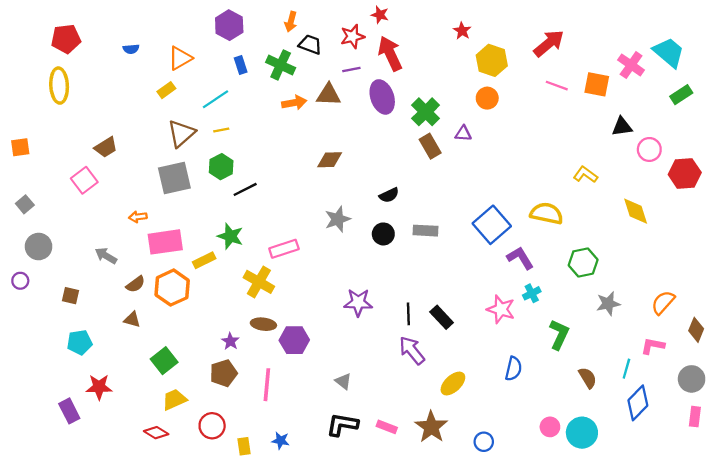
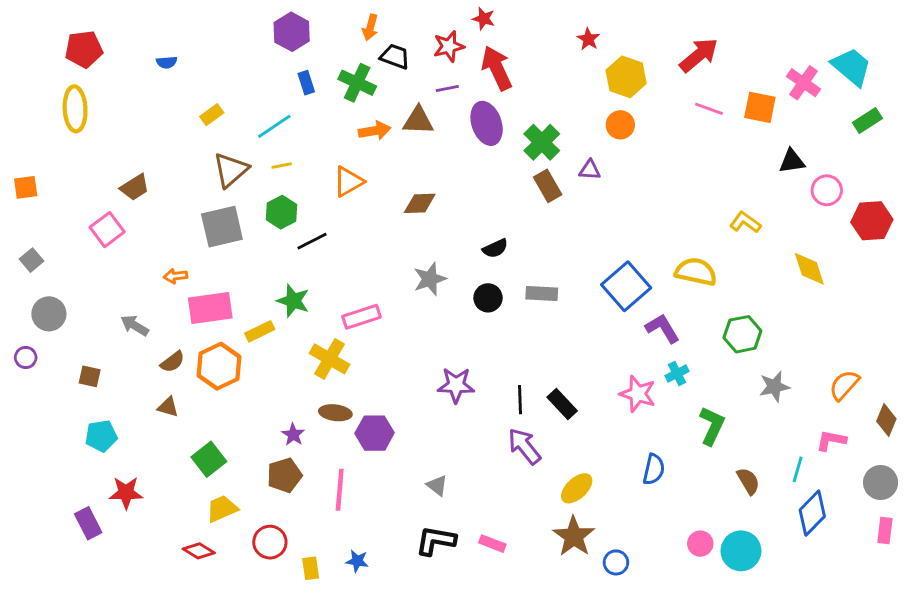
orange triangle: (180, 58) -> (348, 182), moved
brown star: (431, 427) -> (574, 536), moved

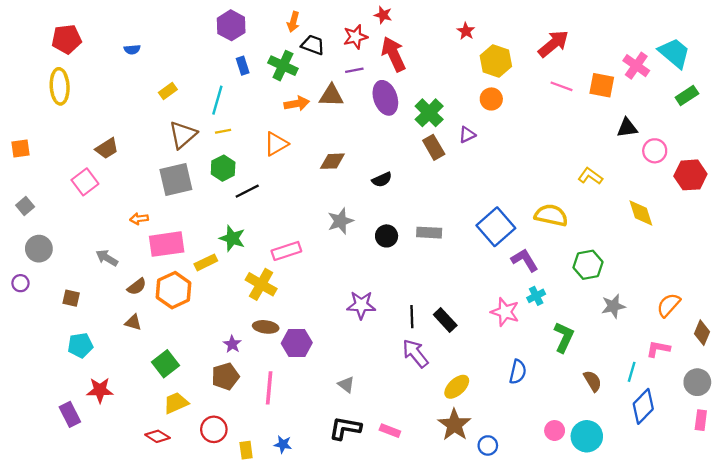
cyan line: (274, 126) -> (217, 100), turned -40
purple triangle: (590, 170) -> (467, 135), turned -30
black semicircle: (495, 248) -> (382, 180), moved

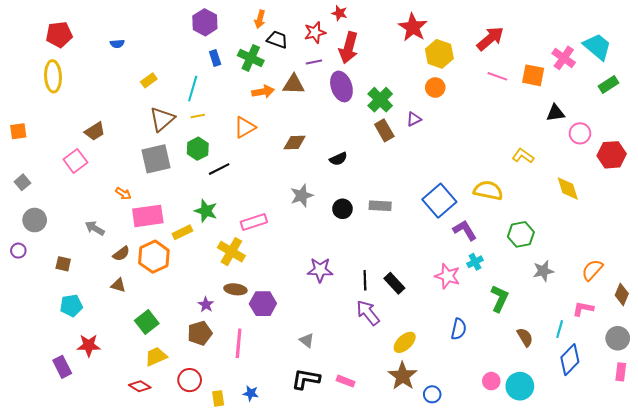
red star: (466, 31) -> (413, 27), size x1.8
red arrow: (393, 54) -> (349, 48), turned -140
orange arrow: (139, 219) -> (123, 194), turned -140

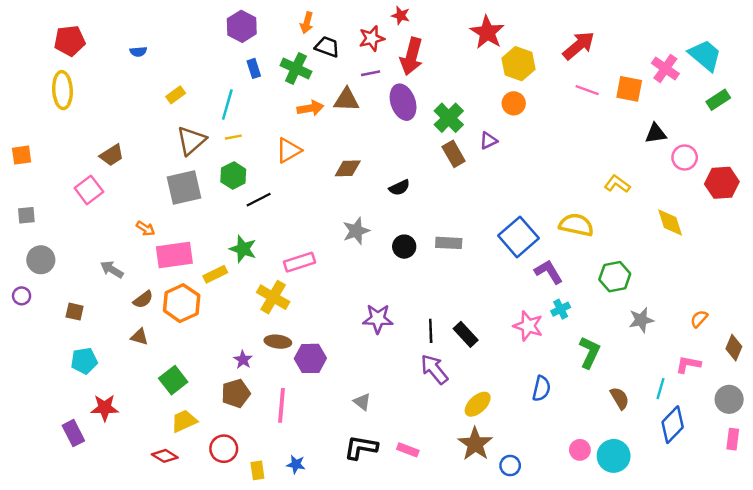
gray square: (22, 182) -> (26, 215), turned 35
orange semicircle: (592, 270) -> (699, 319), size x0.7

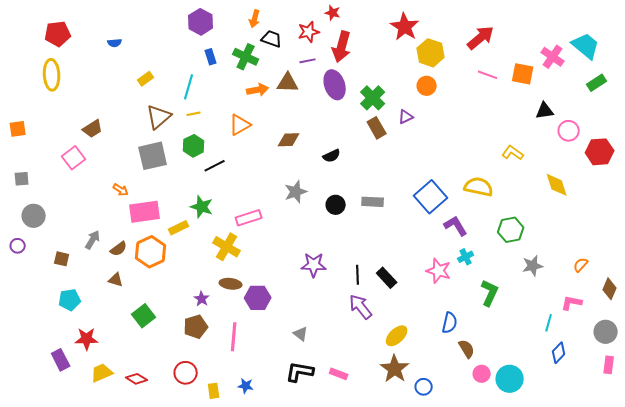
gray arrow: (112, 269) -> (93, 240), moved, turned 90
brown semicircle: (620, 398) -> (467, 349), moved
yellow trapezoid: (184, 421) -> (102, 373), moved
blue diamond: (673, 425) -> (559, 353), size x0.7

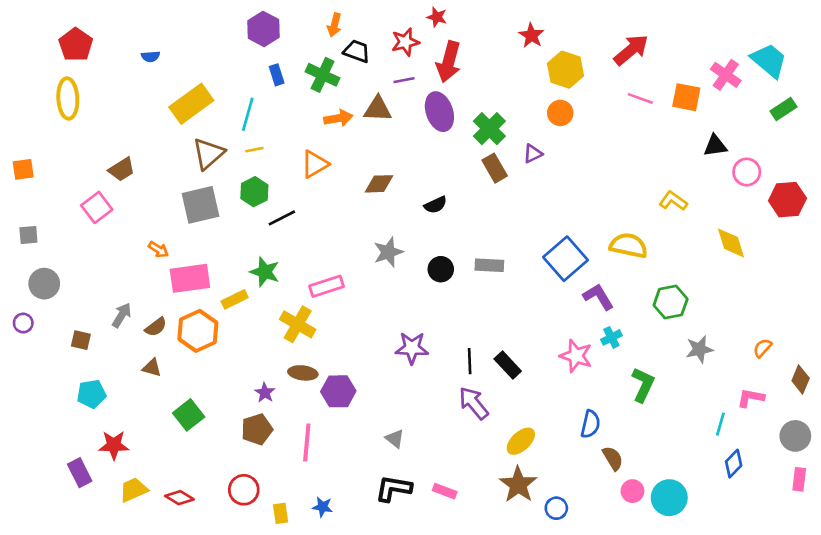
red star: (405, 27) -> (531, 35), size x0.7
red pentagon: (58, 34) -> (76, 45), turned -30
yellow rectangle: (146, 79) -> (191, 104), size x2.0

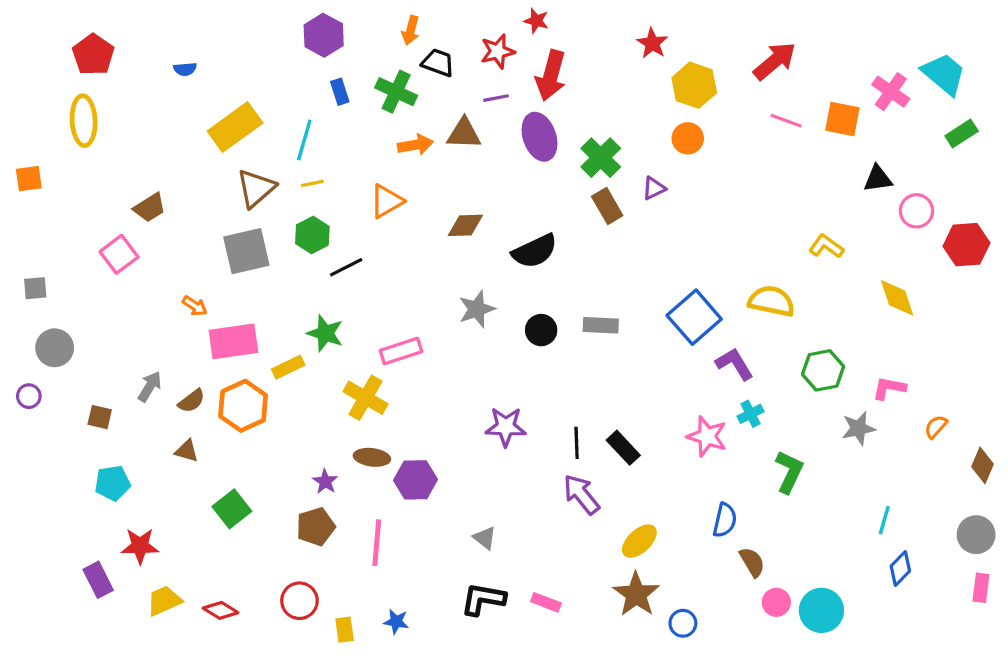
orange square: (23, 169) -> (29, 179), moved
black semicircle: (436, 205) -> (535, 251), size x1.6
pink L-shape: (751, 398) -> (889, 388), moved

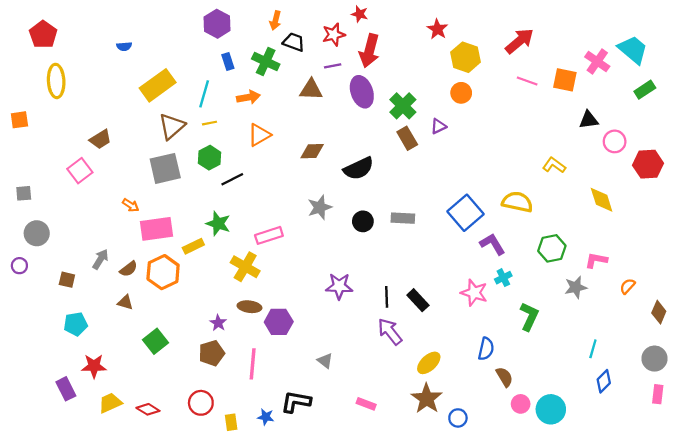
red pentagon: (93, 55) -> (43, 35), moved
orange arrow: (415, 145) -> (248, 97), moved
black L-shape: (483, 599) -> (296, 402), moved

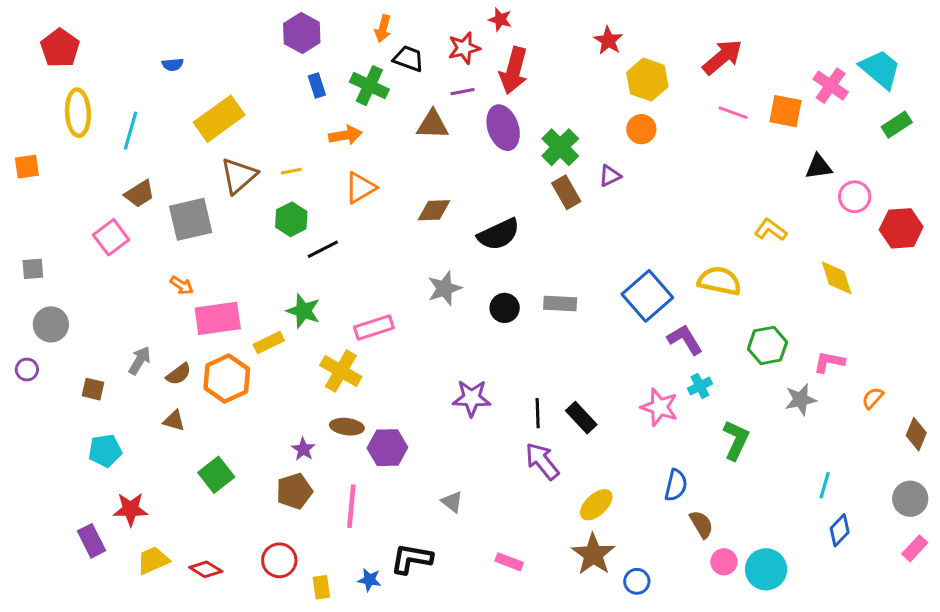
cyan line: (204, 94) -> (131, 131), moved
gray square: (165, 168) -> (191, 219), moved
pink rectangle: (658, 394) -> (915, 548), turned 36

